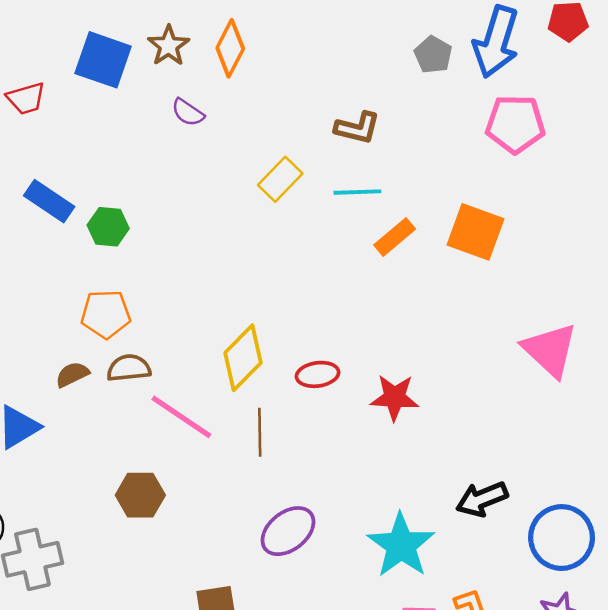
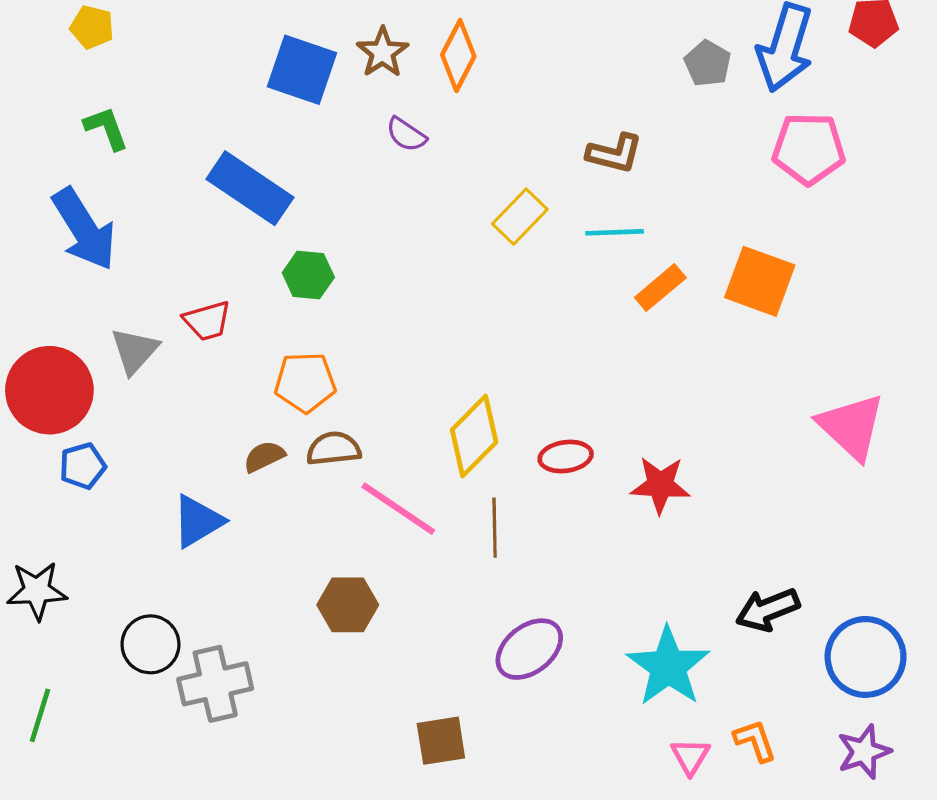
red trapezoid: (26, 98) -> (207, 321), moved
blue rectangle: (49, 201) -> (250, 188), moved, size x1.4

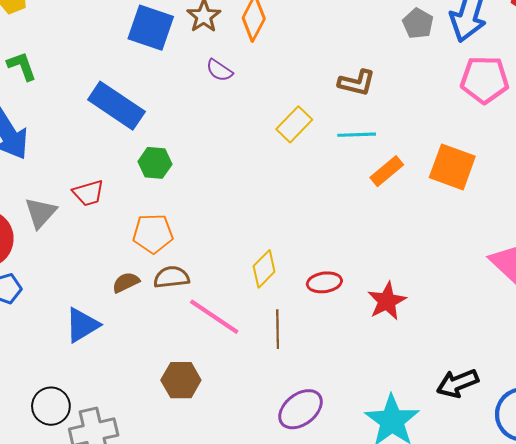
yellow diamond: (474, 436) -> (264, 269), size x0.7
red star: (660, 485) -> (387, 301), turned -30

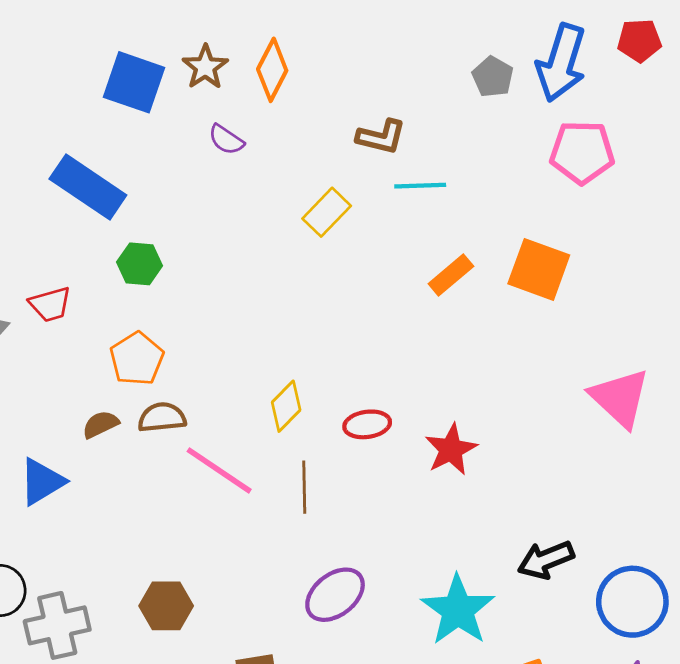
brown L-shape: (357, 83) -> (381, 137), moved
cyan line: (357, 135) -> (420, 186), moved
orange pentagon: (153, 234) -> (137, 359), turned -30
brown hexagon: (181, 380) -> (166, 606), moved

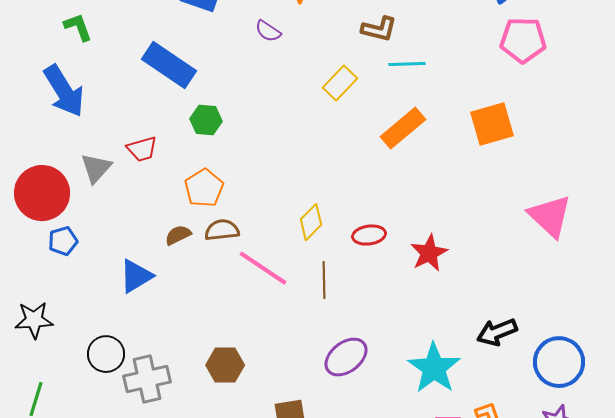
orange square: (539, 269) -> (492, 124), turned -36
orange rectangle: (451, 275) -> (403, 128), moved, size x1.4

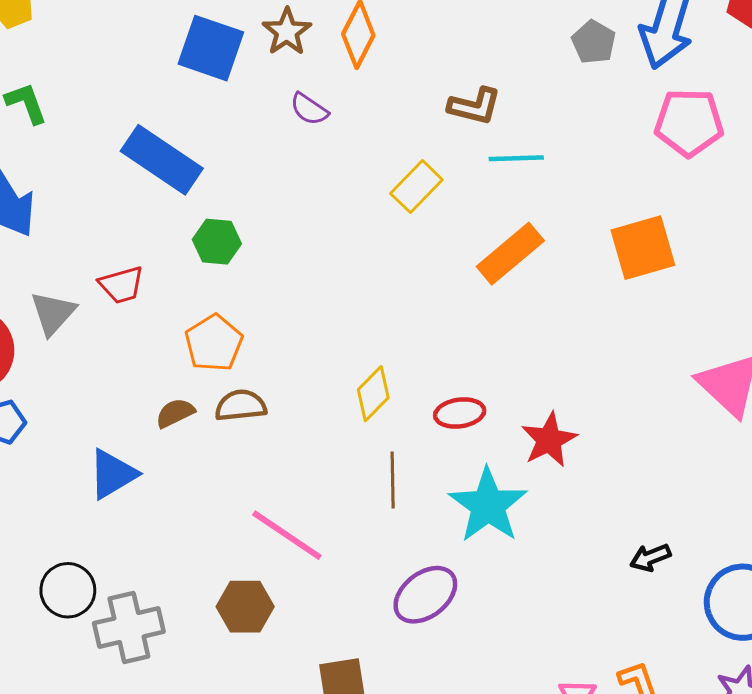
pink line: (263, 268) -> (287, 535), moved
black arrow: (497, 332) -> (650, 557), size x0.7
cyan star: (434, 368) -> (488, 505), moved

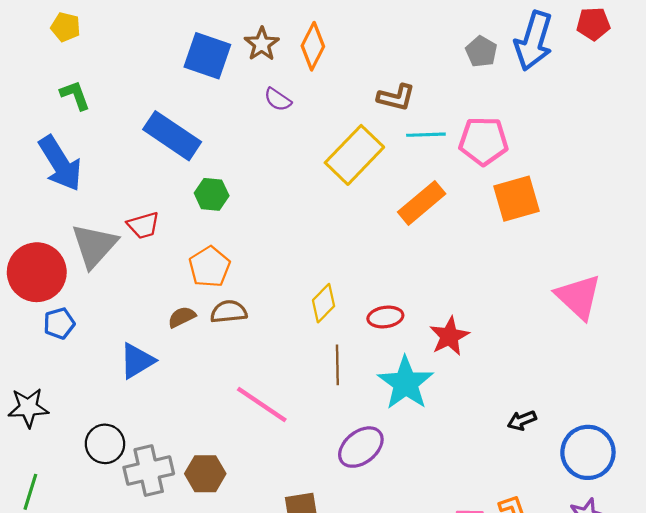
pink pentagon: (689, 123) -> (483, 141), moved
yellow rectangle: (416, 187) -> (354, 155), size x1.6
gray triangle: (53, 313) -> (94, 246), size x1.4
brown hexagon: (245, 607) -> (205, 474), moved

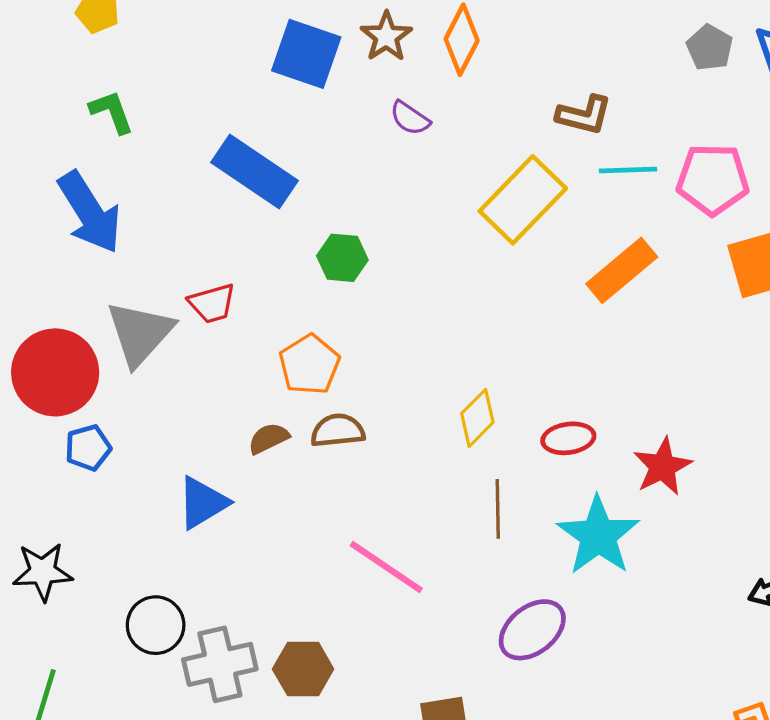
green hexagon: (212, 194) -> (342, 258), moved

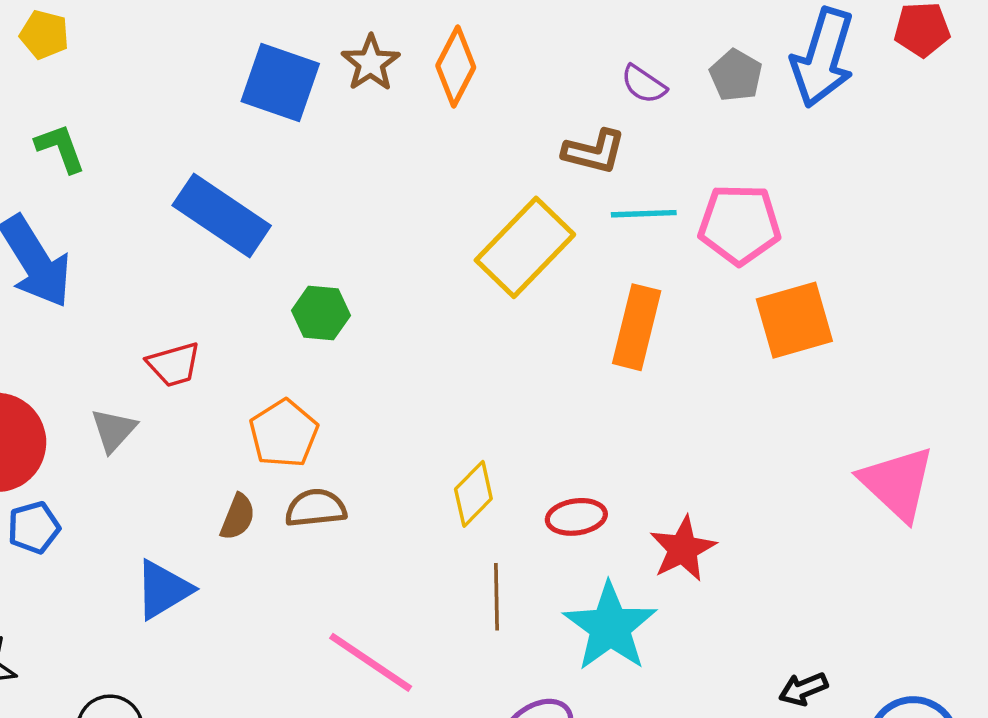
purple semicircle: (410, 118) -> (644, 84), moved
orange rectangle: (622, 270) -> (637, 327), turned -36
gray triangle: (140, 333) -> (114, 430), moved, size x0.6
brown semicircle: (269, 438) -> (238, 517), turned 138

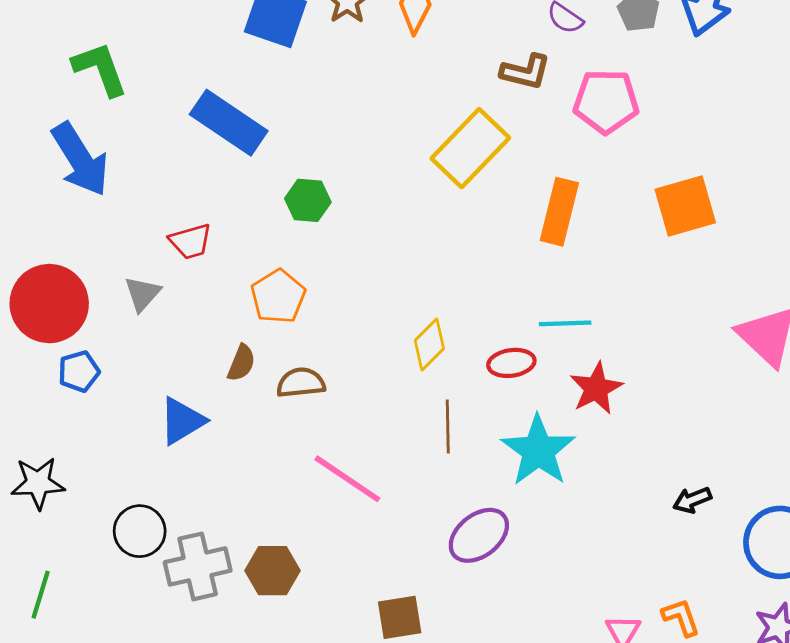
green L-shape: (60, 148) -> (100, 69), size x1.4
cyan line: (644, 214) -> (565, 323), moved
pink pentagon: (739, 224) -> (606, 101), moved
brown semicircle: (316, 508) -> (301, 383), moved

